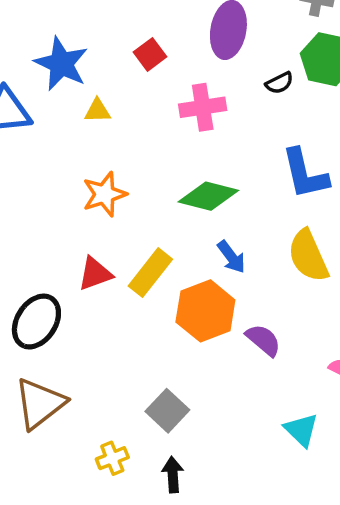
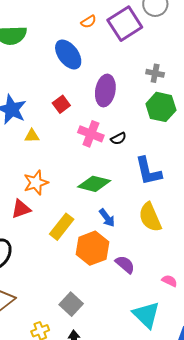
black semicircle: (279, 83) -> (118, 139), moved
pink cross: (203, 107) -> (91, 134), turned 30
red triangle: (95, 274) -> (21, 209), moved
cyan triangle: (301, 430) -> (146, 315), size x1.4

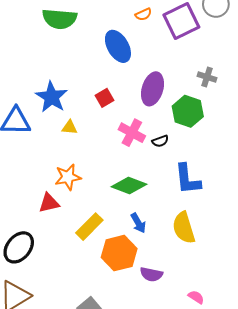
green hexagon: (161, 107) -> (188, 111), moved
purple semicircle: (125, 264) -> (151, 274), turned 145

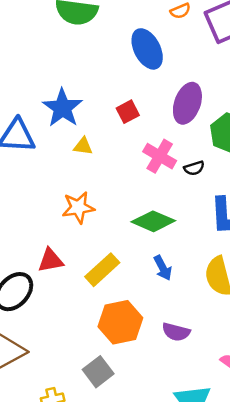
red triangle: (49, 203) -> (50, 260), moved
orange hexagon: (119, 253) -> (120, 322), moved

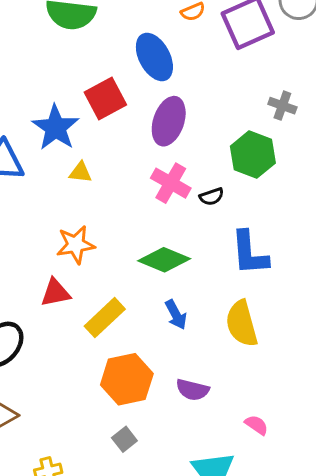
purple ellipse: (187, 103) -> (169, 121), moved
red square: (128, 112) -> (105, 98), moved, size x1.5
red triangle: (50, 260) -> (55, 293), moved
gray square: (98, 372) -> (124, 439), moved, size x0.7

